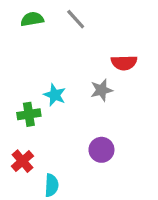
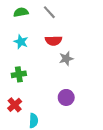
red semicircle: (124, 63) -> (54, 41), moved
cyan star: (55, 95) -> (21, 42), moved

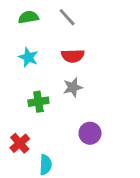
gray star: (66, 59) -> (73, 87), moved
green cross: (19, 74) -> (38, 102), moved

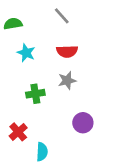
green semicircle: (28, 17) -> (13, 24), moved

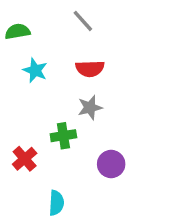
green cross: (35, 94) -> (63, 136), moved
red cross: (18, 132) -> (25, 159), moved

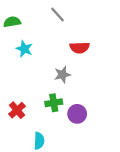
red semicircle: (90, 69) -> (80, 48), moved
green cross: (63, 136) -> (54, 103), moved

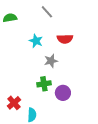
cyan star: (24, 49) -> (36, 41), moved
red cross: (17, 110) -> (14, 103), moved

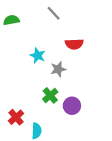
cyan star: (36, 41) -> (38, 56), moved
green cross: (44, 84) -> (50, 95), turned -32

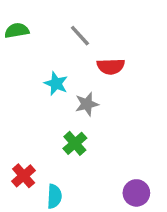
gray line: (54, 13) -> (80, 36), moved
purple circle: (72, 106) -> (136, 193), moved

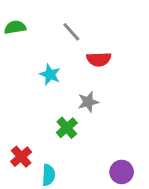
gray star: (87, 104) -> (88, 102), moved

